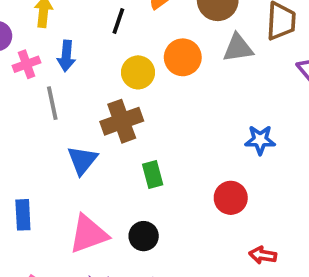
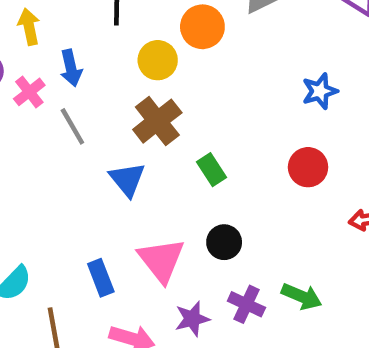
blue rectangle: (23, 215) -> (101, 278), moved
pink triangle: (88, 234) -> (161, 260), turned -30

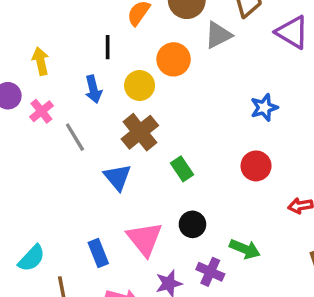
blue arrow: (71, 68) -> (93, 89), moved
green arrow: (302, 296) -> (245, 249), moved

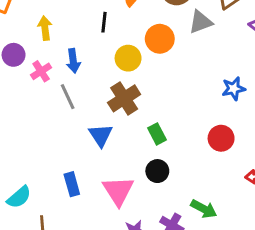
blue arrow: (93, 89) -> (73, 61), moved
black circle: (192, 224) -> (157, 171), moved
blue rectangle: (98, 253) -> (72, 184), moved

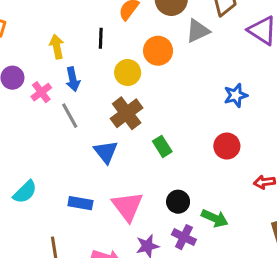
yellow arrow: (45, 28) -> (57, 47), moved
black circle: (157, 171) -> (178, 202), moved
blue rectangle: (72, 184) -> (80, 203), turned -60
cyan semicircle: (19, 197) -> (25, 192), moved

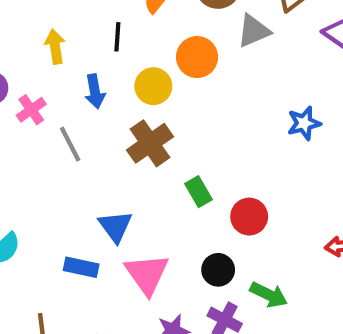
blue arrow: (73, 79) -> (95, 91), moved
red circle: (227, 146) -> (249, 217), moved
blue triangle: (106, 152) -> (115, 226), moved

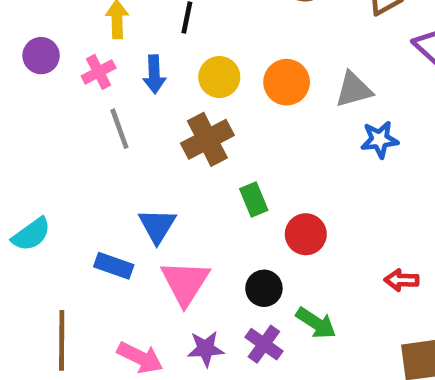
gray triangle: (254, 31) -> (354, 90), moved
orange circle: (197, 57) -> (287, 82), moved
pink cross: (31, 110) -> (99, 72), moved

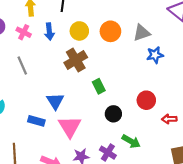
pink cross: (99, 72) -> (24, 32), turned -32
gray line: (119, 129) -> (22, 65), moved
red circle: (306, 234) -> (146, 100), moved
black circle: (264, 288) -> (113, 114), moved

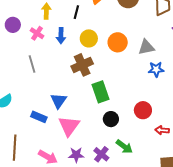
green rectangle: (99, 86) -> (101, 92), size x1.5

